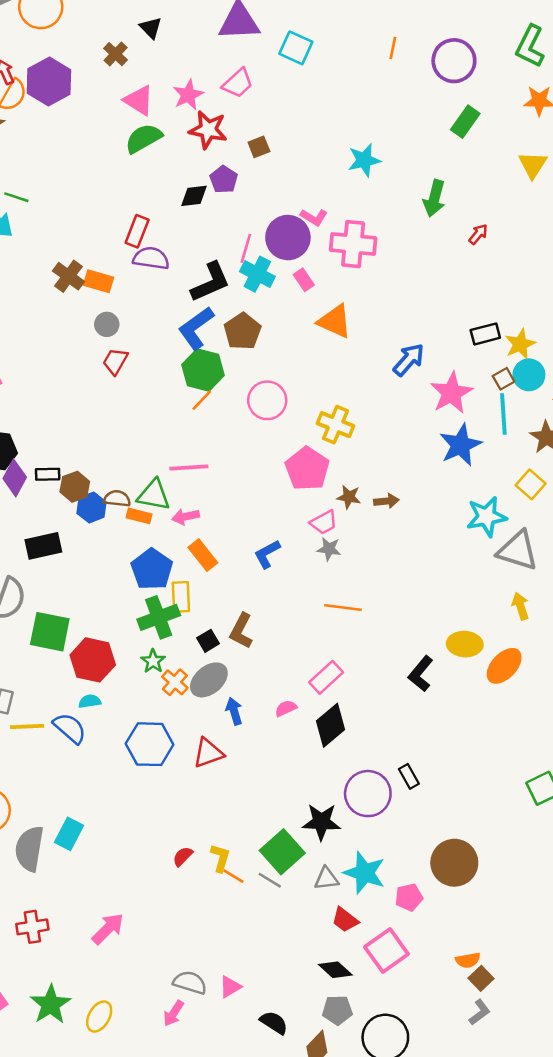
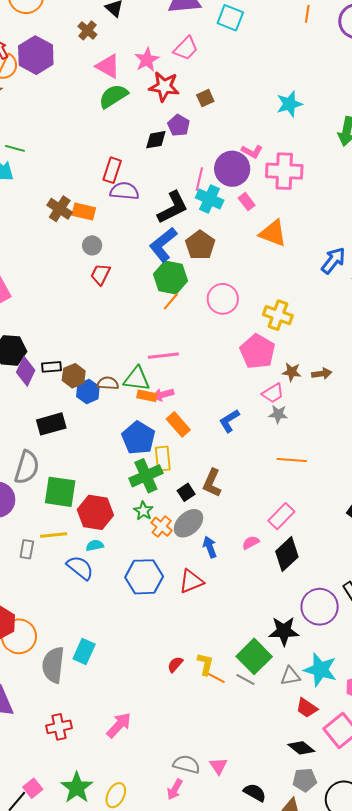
orange rectangle: (139, 516) -> (147, 396), moved
yellow line: (27, 726) -> (54, 535), moved
pink triangle: (230, 987) -> (218, 766), turned -30

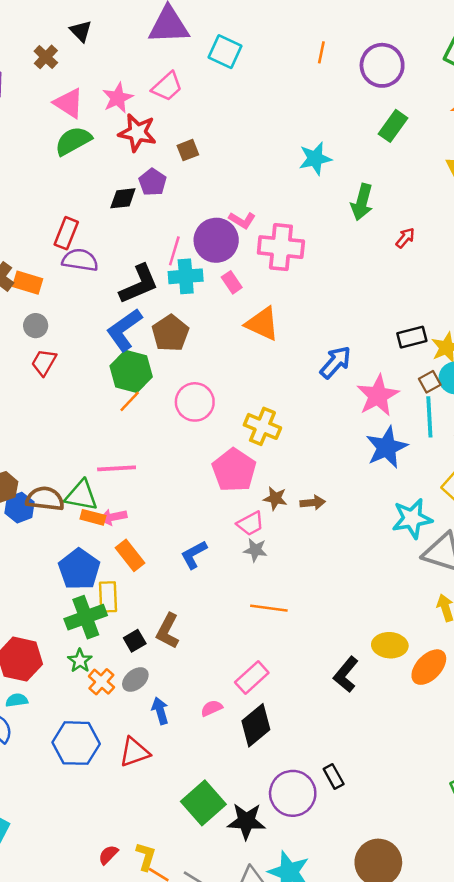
cyan star: (289, 104) -> (315, 159), moved
cyan cross: (210, 199) -> (186, 276), turned -32
brown semicircle: (108, 383) -> (45, 499), size x1.4
gray ellipse: (188, 523) -> (135, 680), size x0.7
green square: (254, 656) -> (203, 803), moved

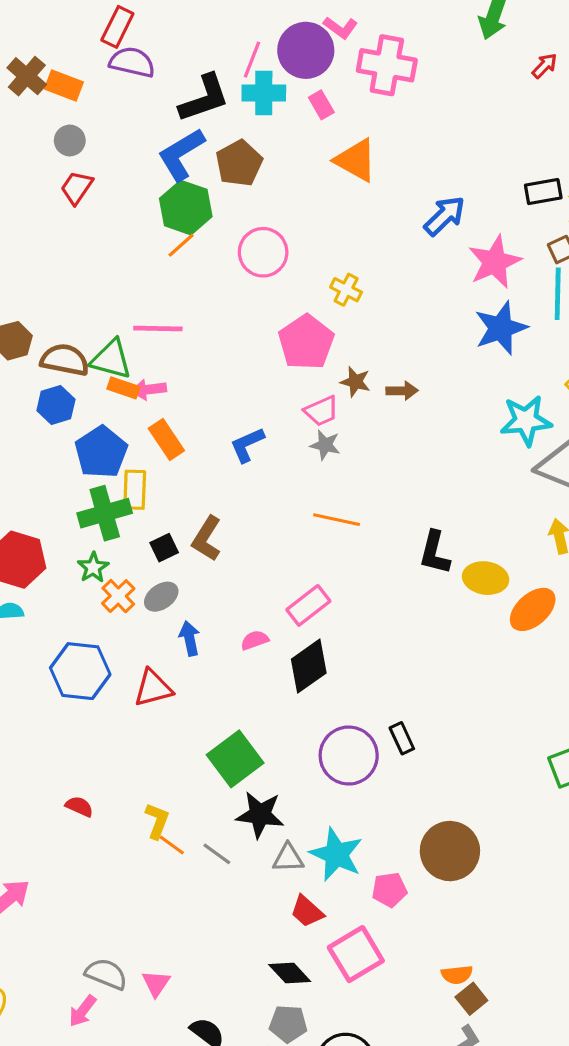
yellow cross: (262, 426) -> (346, 290), size x0.7
blue hexagon: (20, 508) -> (56, 405), moved
black L-shape: (346, 674) -> (435, 553), moved, turned -30
black star: (246, 821) -> (260, 815), moved
red semicircle: (108, 855) -> (79, 806), moved, turned 65

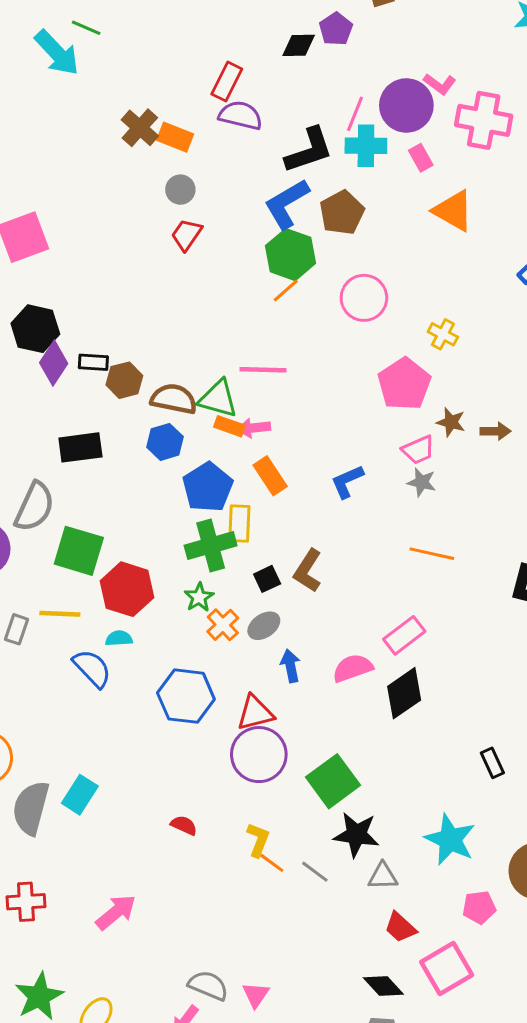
pink semicircle: (255, 640) -> (353, 668), size x1.5
purple circle: (349, 756) -> (259, 755), moved
cyan star: (336, 854) -> (450, 839), moved

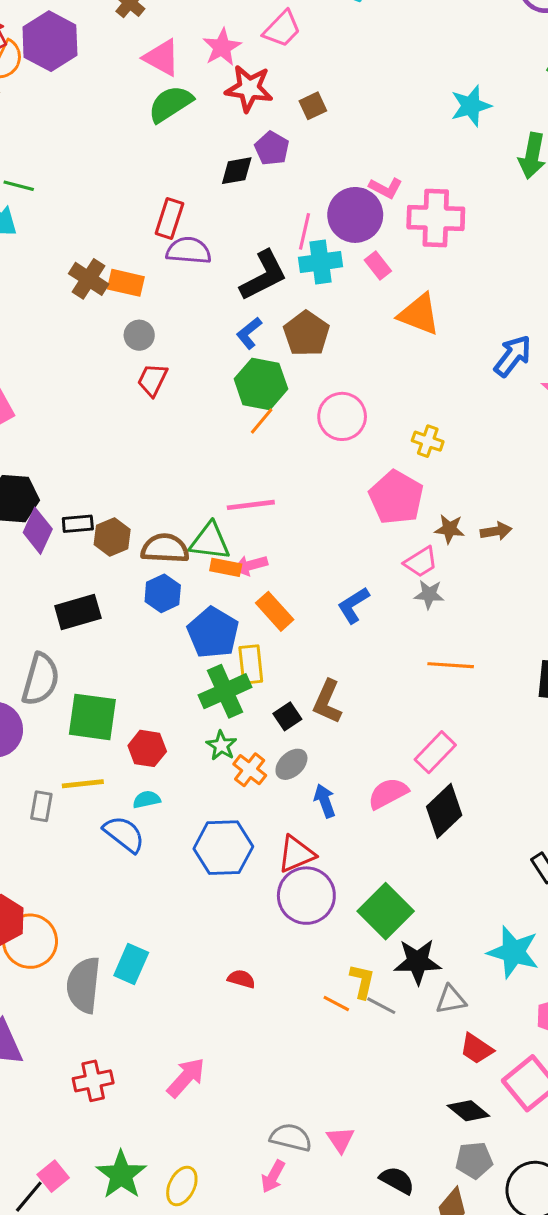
blue L-shape: (287, 204) -> (249, 333), size x0.6
red hexagon: (127, 589) -> (147, 748), size x0.7
yellow L-shape: (258, 840) -> (362, 981), moved

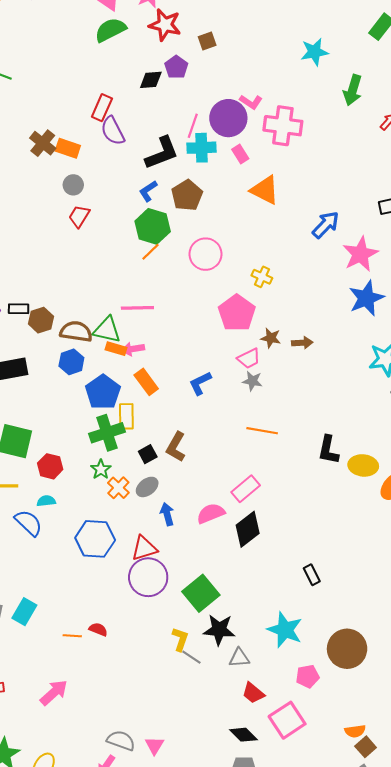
purple semicircle: (189, 251) -> (113, 131), turned -128
orange line: (336, 1003) -> (72, 636), moved, turned -30

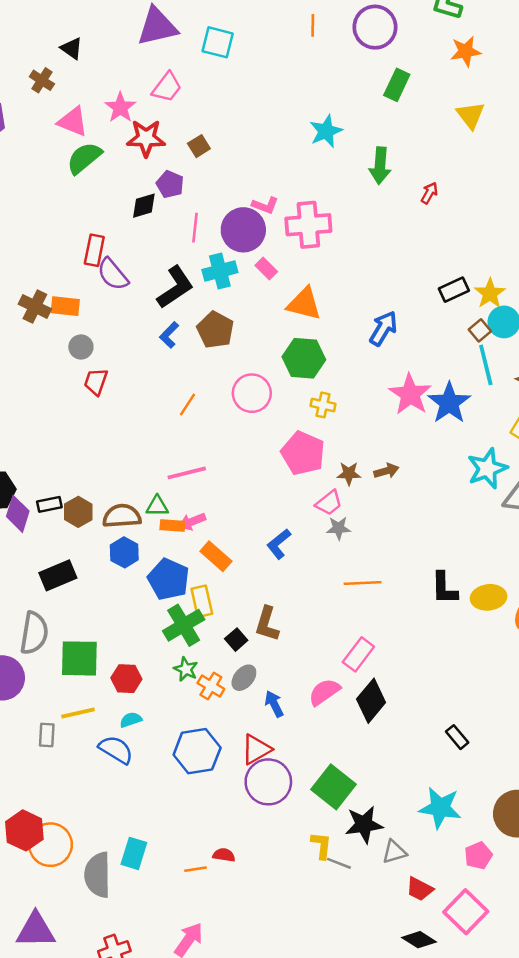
pink line: (193, 126) -> (195, 228), moved
green hexagon: (153, 226) -> (304, 358), moved
pink star: (360, 254) -> (410, 394), moved
green triangle: (107, 330) -> (157, 506), size x0.7

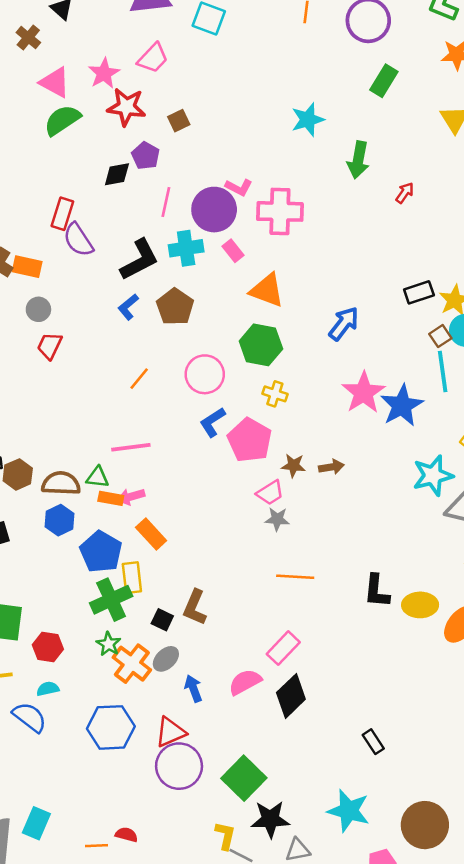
blue L-shape: (279, 544) -> (212, 422), moved
black square: (236, 640) -> (162, 620), turned -30
orange cross: (211, 686) -> (132, 664), size x1.4

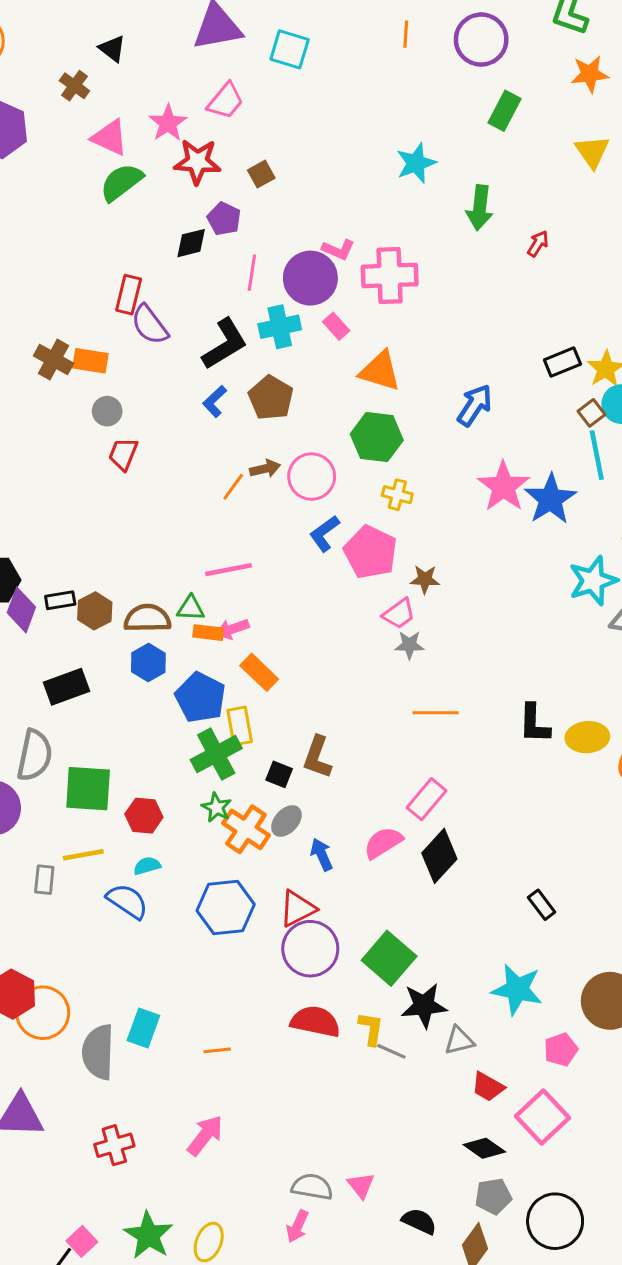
brown arrow: (331, 467) -> (265, 469), moved
red semicircle: (127, 835) -> (315, 1022), moved, size x1.8

